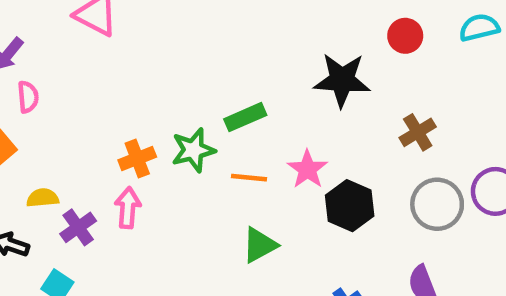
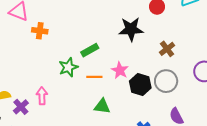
orange cross: (137, 159) -> (40, 31), moved, turned 35
gray circle: (437, 204) -> (166, 81), moved
green triangle: (260, 245) -> (102, 106), turned 42

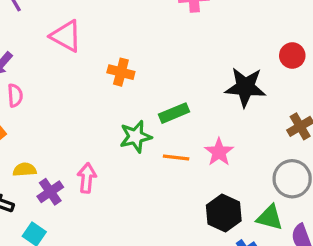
orange cross: (40, 31) -> (121, 72), moved
black hexagon: (140, 85) -> (224, 213), moved
green triangle: (102, 106) -> (270, 218), moved

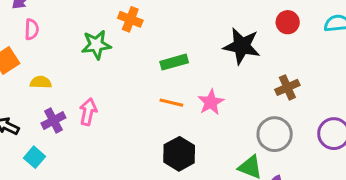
green star: (136, 137) -> (96, 45), moved
yellow semicircle: (25, 170) -> (41, 82), moved
black hexagon: (224, 213) -> (179, 154), moved

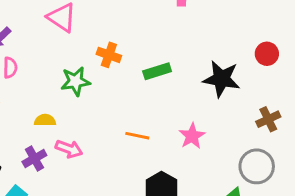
green rectangle: (174, 62) -> (157, 71), moved
yellow semicircle: (41, 82) -> (45, 120), moved
orange line: (171, 103) -> (137, 136), moved
pink arrow: (88, 112) -> (69, 149), turned 100

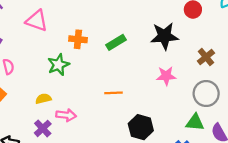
pink star: (192, 136) -> (166, 76), moved, turned -30

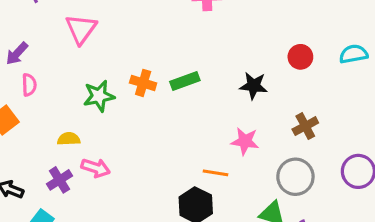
pink triangle: (37, 21) -> (81, 29), turned 35
black star: (164, 36) -> (254, 86), size x0.7
orange cross: (78, 39) -> (143, 83), moved
orange line: (113, 93) -> (216, 173), moved

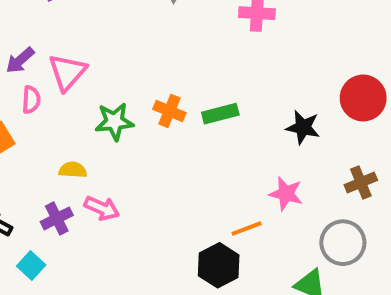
pink triangle: (81, 29) -> (67, 72), moved
red circle: (300, 57) -> (363, 98), size x1.5
orange line: (216, 173) -> (247, 229), turned -35

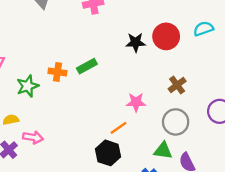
black star: (303, 127) -> (136, 42), moved

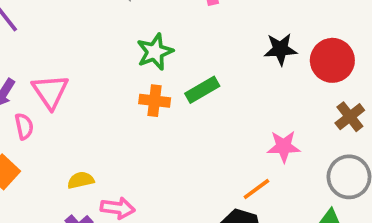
red circle: (166, 36) -> (332, 60), moved
green star: (28, 86) -> (155, 52), moved

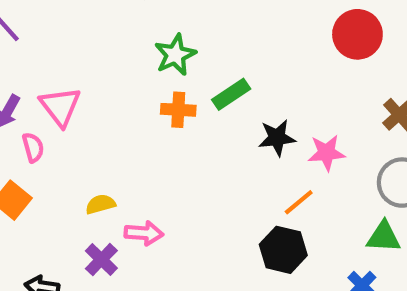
black star: (280, 49) -> (277, 138), moved
red circle: (332, 60) -> (357, 34), moved

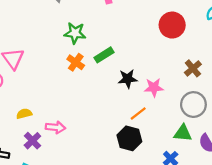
green star: (175, 55) -> (75, 33), turned 30
orange cross: (178, 110) -> (76, 62), turned 30
yellow semicircle: (100, 204) -> (24, 114), moved

